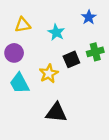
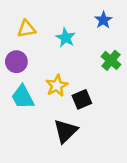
green cross: (95, 52) -> (111, 60), turned -35
black square: (71, 59) -> (82, 99), moved
black triangle: (56, 113) -> (66, 131), turned -50

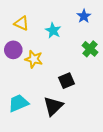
yellow triangle: (26, 29) -> (21, 23), turned 35
yellow star: (57, 86) -> (34, 59), moved, turned -30
cyan trapezoid: (23, 97) -> (18, 103), moved, turned 95

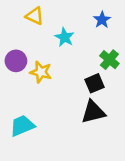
yellow triangle: (21, 23) -> (35, 16), moved
black square: (66, 81) -> (94, 83), moved
black triangle: (53, 106) -> (93, 112), moved, turned 30

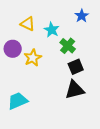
yellow triangle: (35, 16) -> (28, 24), moved
green cross: (109, 60) -> (68, 46), moved
yellow star: (41, 72) -> (33, 58), turned 30

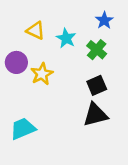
green cross: (68, 46) -> (97, 50), moved

